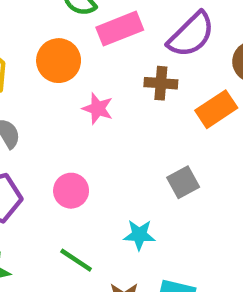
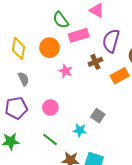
purple semicircle: (191, 35) -> (111, 41), turned 145
brown cross: (161, 83) -> (95, 62), turned -32
gray square: (183, 182) -> (98, 116), moved, turned -32

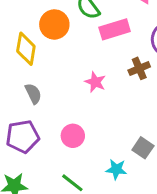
orange circle: (50, 48) -> (54, 24), moved

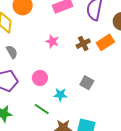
brown cross: (139, 68) -> (83, 44), moved
cyan star: (116, 169) -> (60, 95), moved

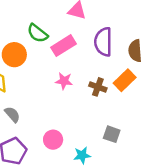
pink star: (52, 41) -> (64, 81), moved
brown cross: (83, 44) -> (98, 87), turned -32

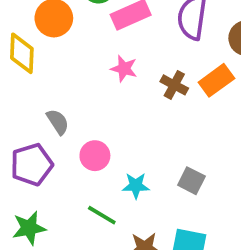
gray semicircle: (12, 114) -> (58, 122), moved
gray square: (112, 134) -> (191, 181), moved

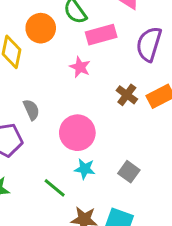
pink star: (124, 69) -> (80, 67), moved
pink circle: (95, 156) -> (77, 133), moved, size x1.5

